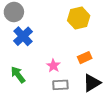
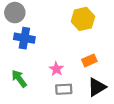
blue cross: (23, 36) -> (24, 38), turned -36

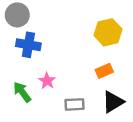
yellow hexagon: (83, 19) -> (108, 32), moved
pink star: (56, 69) -> (47, 81), moved

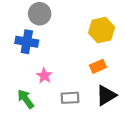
gray circle: (17, 15) -> (40, 14), moved
green arrow: (22, 92) -> (26, 99), moved

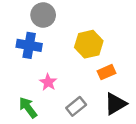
yellow hexagon: (101, 30) -> (89, 44), moved
gray rectangle: (70, 98) -> (76, 106), turned -36

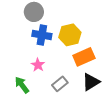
blue cross: (29, 45) -> (42, 35), moved
orange rectangle: (107, 72) -> (84, 57), size x1.5

